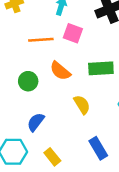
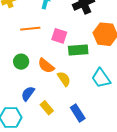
pink square: (73, 33) -> (59, 36), moved
orange semicircle: (60, 71) -> (46, 66), moved
yellow rectangle: (52, 157) -> (47, 108), moved

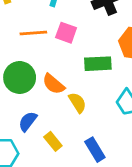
pink square: (59, 36) -> (66, 33), moved
green circle: (21, 62) -> (20, 77), size x1.5

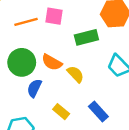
blue semicircle: (28, 121) -> (34, 88), moved

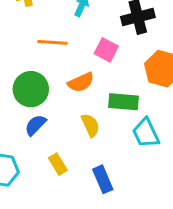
pink square: (54, 16) -> (106, 50), moved
green rectangle: (86, 37) -> (124, 102), moved
orange semicircle: (52, 62) -> (81, 82), moved, turned -72

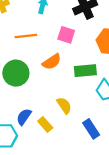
blue semicircle: (35, 125) -> (24, 117), moved
yellow semicircle: (90, 125) -> (64, 105), moved
blue rectangle: (103, 179) -> (91, 129), moved

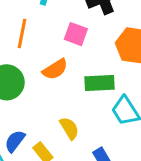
orange line: (26, 36) -> (22, 34), turned -75

